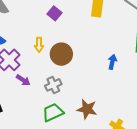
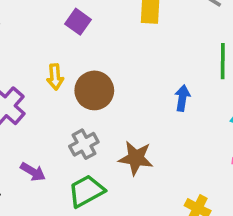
purple arrow: (23, 80) -> (33, 172), moved
brown star: (87, 109) -> (136, 158), moved

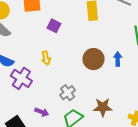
brown circle: (94, 90) -> (94, 59), moved
brown star: (136, 158) -> (103, 107), moved

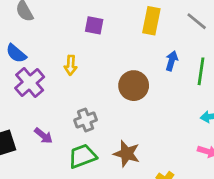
purple square: (54, 26) -> (94, 25), turned -32
blue arrow: (118, 59) -> (172, 61), moved

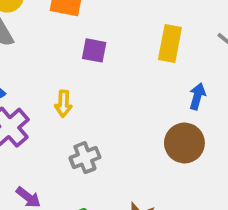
brown circle: (134, 86) -> (184, 143), moved
gray cross: (86, 120) -> (85, 158), moved

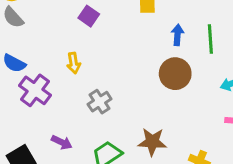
purple square: (94, 50) -> (89, 16), turned 36

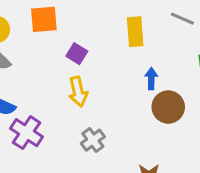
blue arrow: (177, 35) -> (151, 79), moved
yellow arrow: (74, 63) -> (78, 92), moved, size x1.4

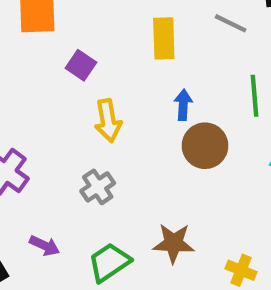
yellow arrow: (78, 92) -> (108, 121), moved

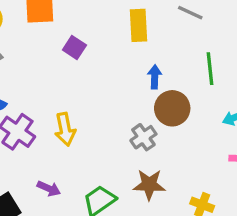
yellow arrow: (108, 121) -> (65, 129), moved
gray cross: (98, 187) -> (143, 137), moved

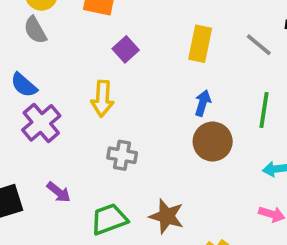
yellow arrow: (65, 129) -> (102, 99), moved
gray cross: (143, 137) -> (122, 155), moved, turned 30

